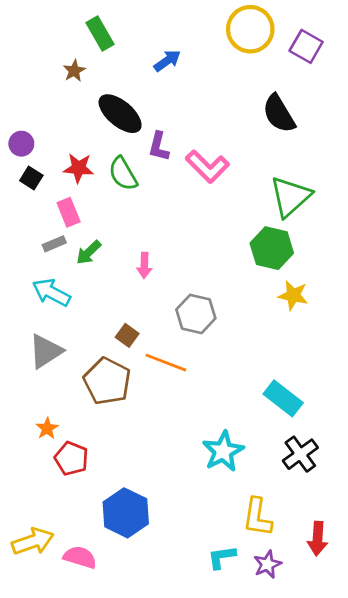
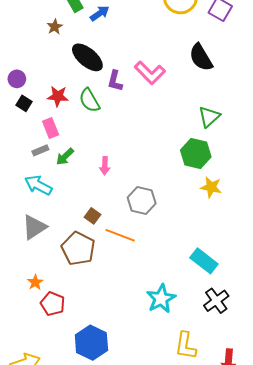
blue arrow: (167, 61) -> (100, 13), moved
pink L-shape: (207, 167) -> (150, 73), moved
green triangle: (290, 197) -> (209, 117), size x0.7

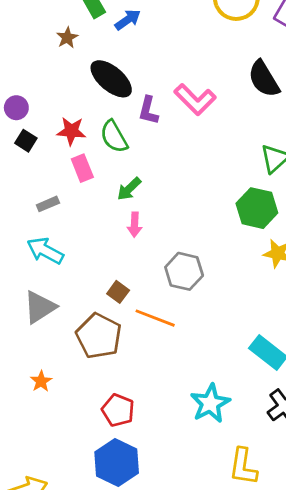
pink rectangle: (51, 128) -> (82, 168), moved
green arrow: (65, 157) -> (129, 189), moved
red pentagon: (53, 304) -> (118, 410), moved

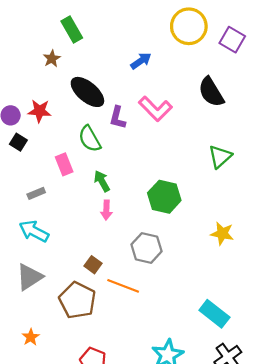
blue arrow: (128, 20) -> (141, 61), moved
red star: (71, 131) -> (40, 111), moved
green arrow: (129, 189) -> (102, 181), turned 105
green hexagon: (257, 208) -> (164, 197), moved

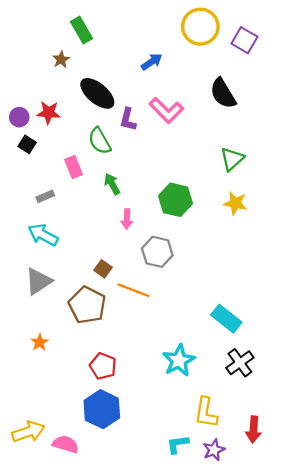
pink arrow: (106, 210) -> (127, 219), moved
yellow star: (222, 233) -> (235, 203), moved

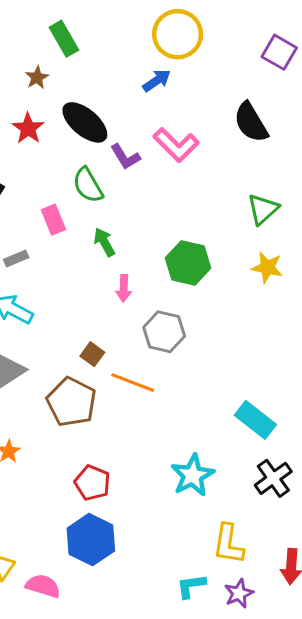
yellow circle: (200, 27) -> (178, 34), moved
red star: (49, 113) -> (28, 128), moved, turned 30
purple L-shape: (128, 119) -> (125, 157), turned -45

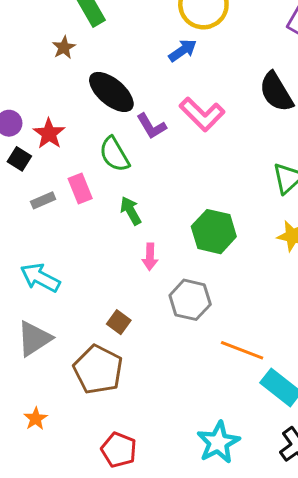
red star: (28, 128) -> (49, 134), moved
gray rectangle: (16, 258) -> (43, 200), moved
orange line: (133, 383) -> (242, 350), moved

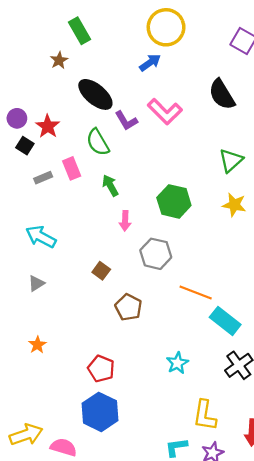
gray triangle: (34, 338) -> (36, 283), size x0.6
brown pentagon: (98, 370) -> (128, 307), moved, size x0.7
cyan star: (218, 442) -> (177, 363), size x0.7

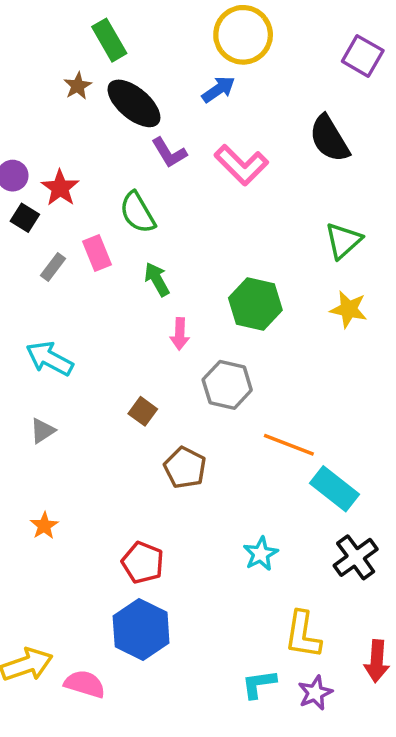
black ellipse: (95, 94) -> (134, 103), moved
purple L-shape: (126, 121) -> (169, 153), moved
gray rectangle: (43, 178) -> (53, 267), turned -30

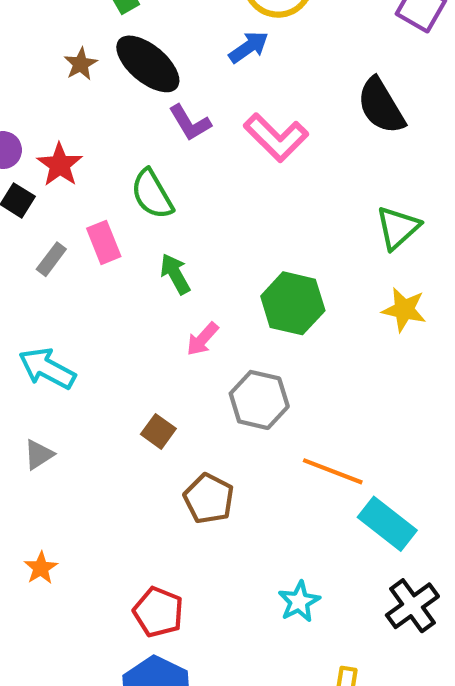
brown star: (78, 86) -> (81, 64), moved
pink arrow: (180, 334) -> (202, 339), turned 40

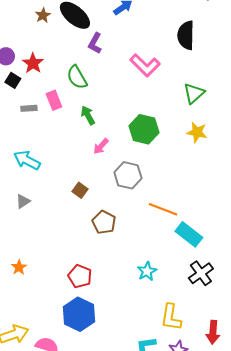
black semicircle: (381, 106) -> (186, 35), turned 32
purple L-shape: (190, 123) -> (95, 43), turned 60
pink L-shape: (276, 137) -> (145, 65), moved
gray rectangle: (51, 259) -> (29, 108), turned 49
orange star: (41, 568) -> (19, 267), moved

